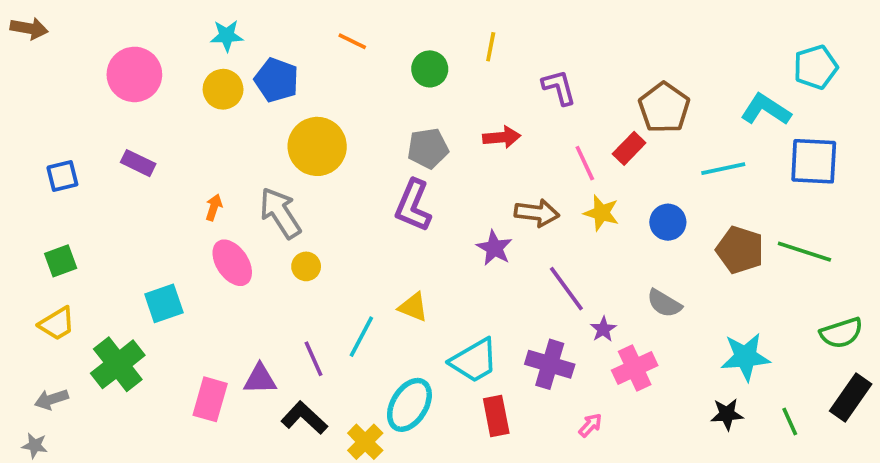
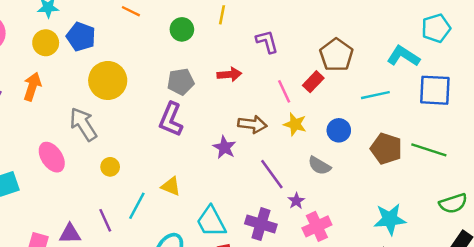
orange arrow: (214, 207) -> (32, 87), moved, size x1.6
yellow circle: (306, 266) -> (110, 167), moved
gray semicircle: (664, 303) -> (319, 166), moved
cyan trapezoid: (474, 361) -> (211, 222), turned 92

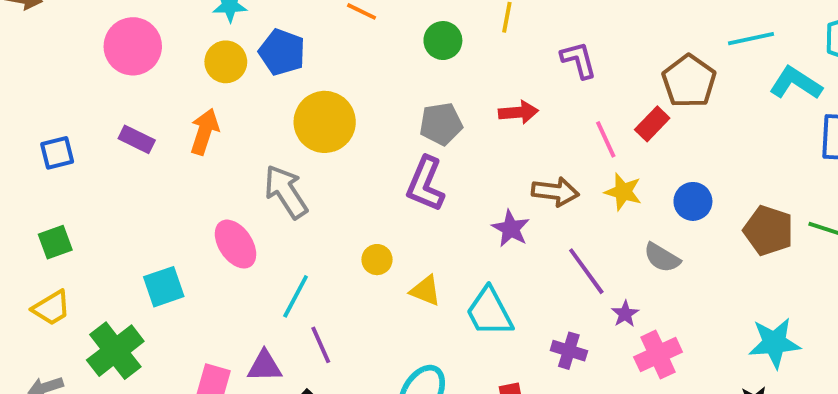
cyan line: (375, 95) -> (751, 39), moved
yellow circle: (110, 167) -> (377, 260), moved
cyan line: (137, 206) -> (296, 296), moved
cyan trapezoid: (211, 222) -> (489, 312), moved
purple cross: (261, 224) -> (569, 351), size x0.7

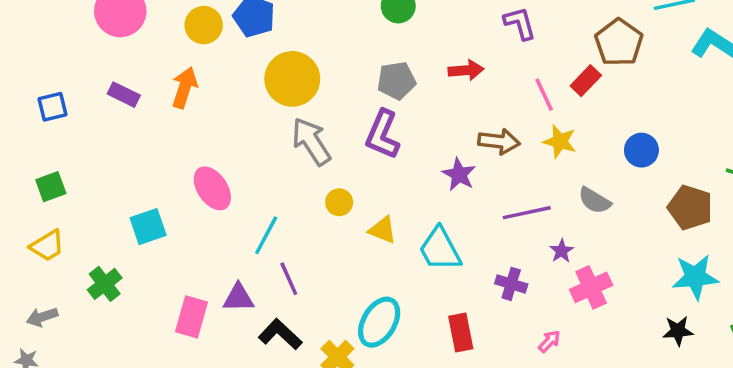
gray arrow: (286, 192) -> (311, 141), moved
blue circle: (693, 201) -> (641, 150), moved
brown pentagon: (769, 230) -> (690, 207), moved
purple line: (586, 271) -> (527, 213), turned -66
green cross: (115, 351) -> (105, 284), size x0.7

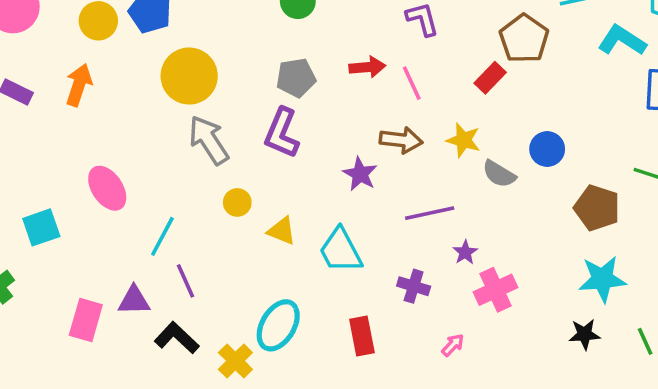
pink line: (544, 95) -> (412, 83), moved
gray semicircle: (595, 201) -> (499, 174), moved

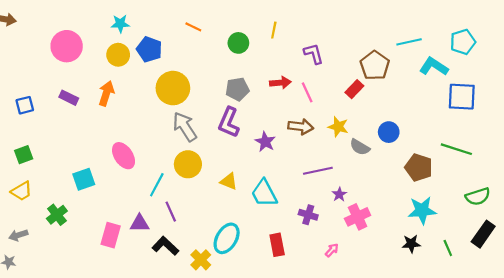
purple star: (360, 174) -> (265, 142), moved
yellow circle: (237, 202) -> (188, 164), moved, size x1.6

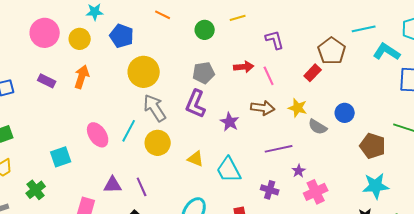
yellow line: (274, 30) -> (238, 18), turned 63
yellow circle: (118, 55) -> (80, 39), moved
cyan line: (157, 185) -> (129, 131), moved
purple triangle: (140, 223) -> (113, 185), moved

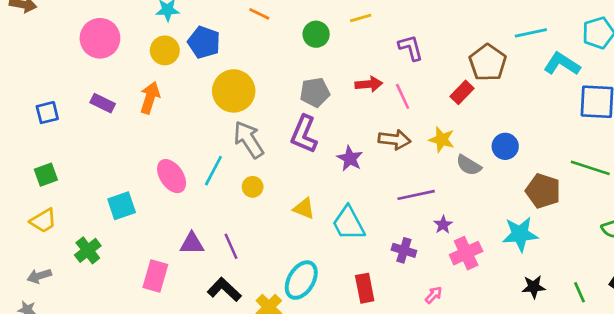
yellow circle: (80, 39) -> (165, 50), moved
yellow circle: (158, 143) -> (253, 187), size x0.6
cyan star: (376, 186) -> (520, 234), moved

